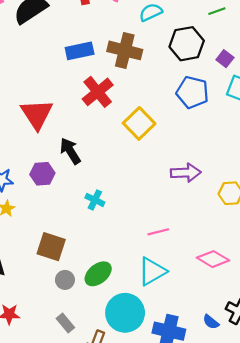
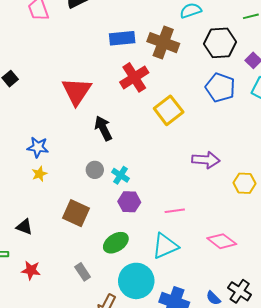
purple hexagon: (42, 174) -> (129, 202), moved
gray circle: (65, 280) -> (95, 170), moved
gray rectangle: (65, 323) -> (83, 272), moved

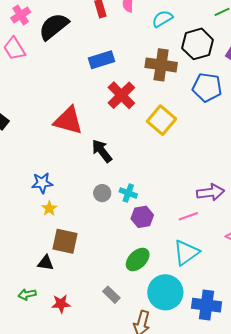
brown cross: (163, 43) -> (161, 65), moved
red triangle: (77, 91) -> (68, 121), turned -36
purple arrow: (206, 160) -> (210, 192), moved
brown square: (76, 213) -> (65, 241), moved

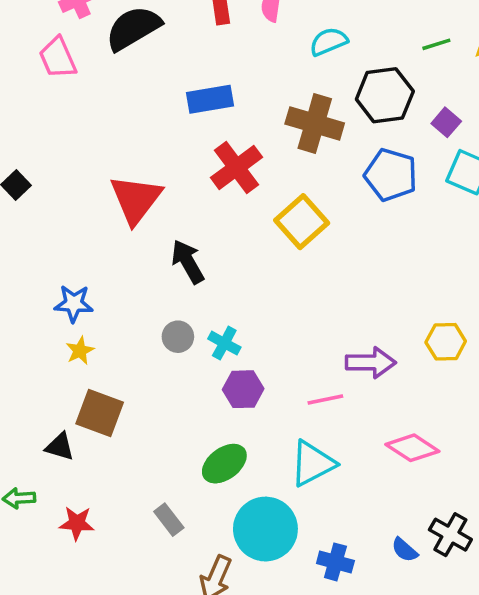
red triangle: (68, 121) -> (136, 199), turned 44
blue cross: (207, 305) -> (335, 562), size x0.7

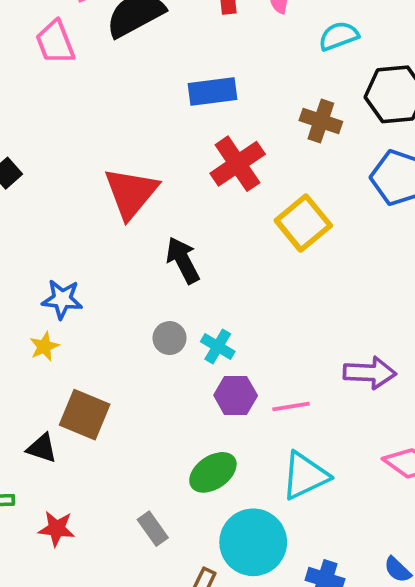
brown cross: (315, 123) -> (321, 121), size x0.7
yellow star: (80, 351) -> (44, 346), moved
pink line: (325, 399) -> (291, 407), moved

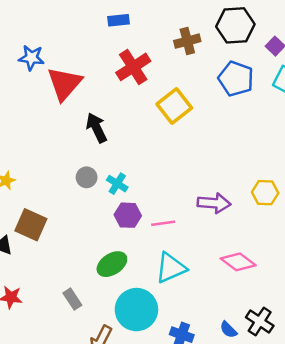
blue rectangle: (213, 92) -> (118, 20), size x0.7
brown cross: (321, 121) -> (187, 41), turned -35
blue star: (62, 299) -> (31, 58), moved

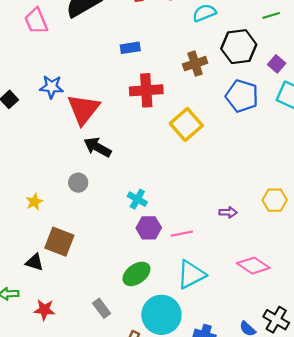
red cross: (133, 67) -> (146, 90), turned 32
black arrow: (96, 128) -> (97, 147), moved, turned -32
gray circle: (87, 177) -> (78, 183), moved
purple arrow: (214, 203) -> (228, 212), size x0.6

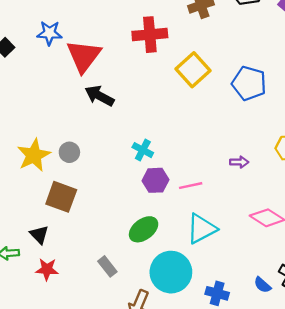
blue pentagon: (242, 96) -> (249, 83), moved
gray circle: (78, 183) -> (69, 152), moved
yellow star: (34, 202) -> (34, 155), size x1.8
black triangle: (34, 262) -> (39, 235), moved, turned 30

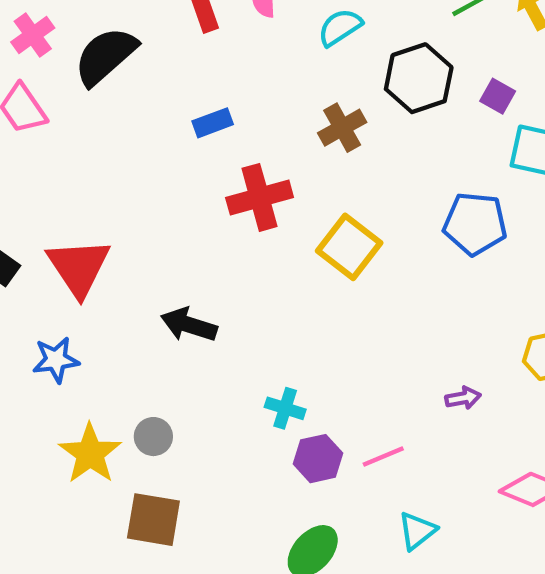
blue star: (49, 33) -> (56, 360), moved
red triangle: (84, 56) -> (79, 267), moved
blue pentagon: (249, 83) -> (475, 224), moved
cyan triangle: (201, 229) -> (417, 531), size x0.7

